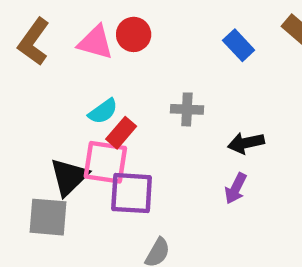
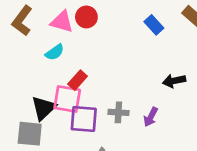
gray cross: (187, 109) -> (118, 112), moved
cyan semicircle: (103, 111) -> (55, 52), moved
black arrow: (246, 143) -> (174, 81), moved

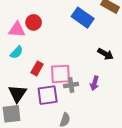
blue rectangle: (154, 25) -> (83, 18), size x1.5
black arrow: (174, 81) -> (106, 54), turned -126
pink square: (67, 99) -> (60, 74), moved

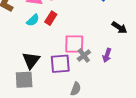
red rectangle: (37, 68) -> (51, 18), moved
gray cross: (71, 85) -> (84, 55), turned -32

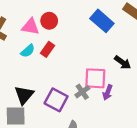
pink square: (74, 44) -> (95, 78), moved
purple square: (60, 64) -> (56, 100), turned 30

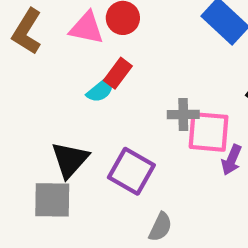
cyan semicircle: (28, 51) -> (101, 90), moved
gray cross: (82, 92) -> (183, 115), moved, turned 32

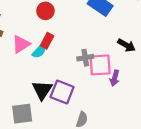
pink triangle: (87, 28) -> (21, 44), moved, turned -36
black triangle: (70, 160) -> (42, 90), moved

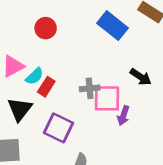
red rectangle: (47, 41) -> (46, 87), moved
black triangle: (42, 90) -> (20, 109), moved

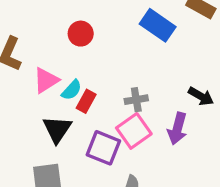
black arrow: (141, 77) -> (201, 96), moved
pink square: (107, 98) -> (134, 131), moved, turned -32
purple arrow: (123, 116) -> (177, 129), size x1.4

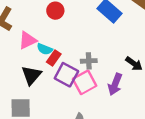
cyan semicircle: (72, 90) -> (45, 49), turned 63
purple square: (103, 148) -> (66, 75), moved

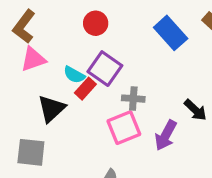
pink triangle: (28, 40) -> (33, 59), moved
purple square: (66, 75) -> (105, 69), moved

